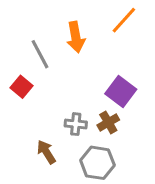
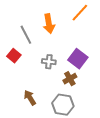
gray cross: (76, 124) -> (49, 62), moved

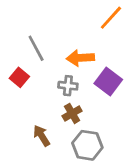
orange arrow: (49, 24) -> (80, 58), moved, turned 96
brown cross: (70, 79) -> (72, 113), moved

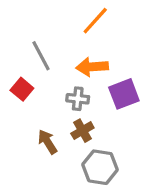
orange line: (111, 18) -> (95, 21), moved
purple square: (108, 82) -> (124, 94), turned 32
brown arrow: (42, 136) -> (47, 142), moved

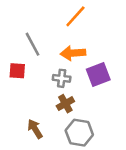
red square: (22, 89) -> (17, 71), turned -36
brown arrow: (47, 142) -> (35, 129), moved

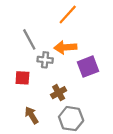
red square: (17, 71) -> (22, 78), moved
gray cross: (62, 78) -> (45, 60), moved

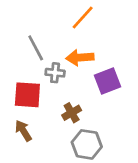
red square: (22, 78) -> (27, 95), size x1.5
brown arrow: (31, 115) -> (23, 131), moved

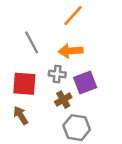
gray cross: (55, 73) -> (57, 74), moved
purple square: (107, 81) -> (85, 83), moved

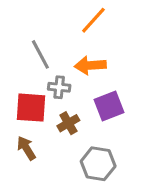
gray cross: (57, 74) -> (59, 87), moved
brown cross: (63, 100) -> (68, 123), moved

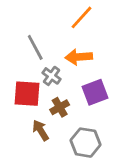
gray cross: (59, 87) -> (52, 76), turned 30
brown arrow: (26, 148) -> (41, 130), moved

